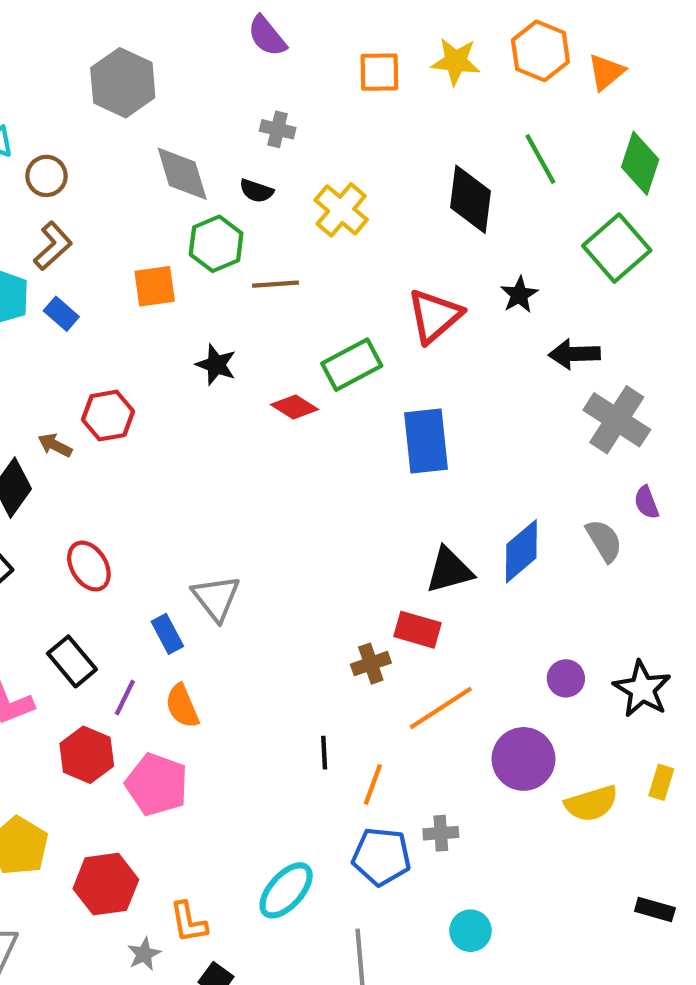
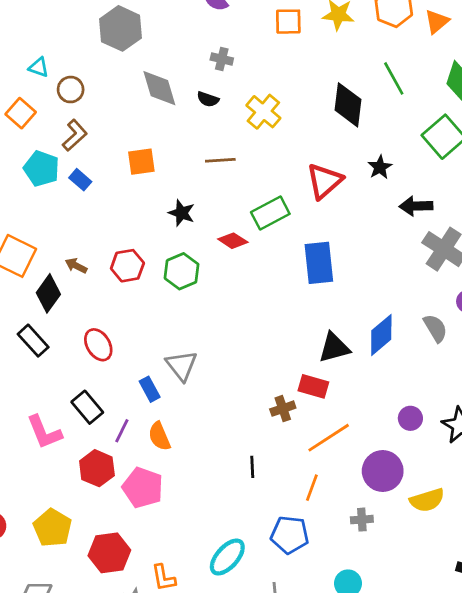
green hexagon: (216, 244) -> (182, 271), moved
red hexagon: (108, 416) -> (127, 266), moved
orange line: (373, 784) -> (312, 488), moved
gray cross: (441, 833) -> (362, 520), moved

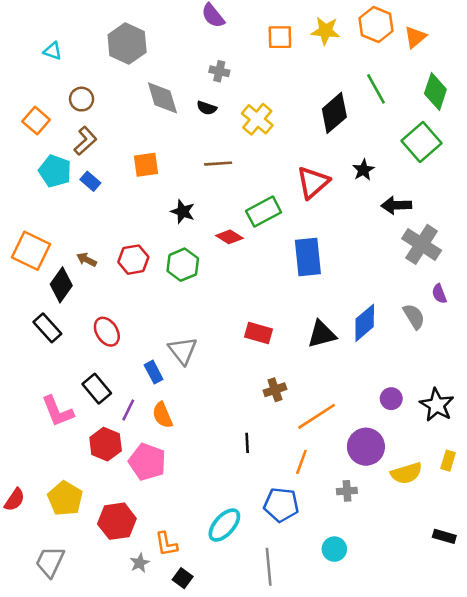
cyan triangle: (39, 67) -> (52, 51), moved
black diamond: (348, 105) -> (334, 113), turned 42
red rectangle: (313, 386) -> (259, 333), moved

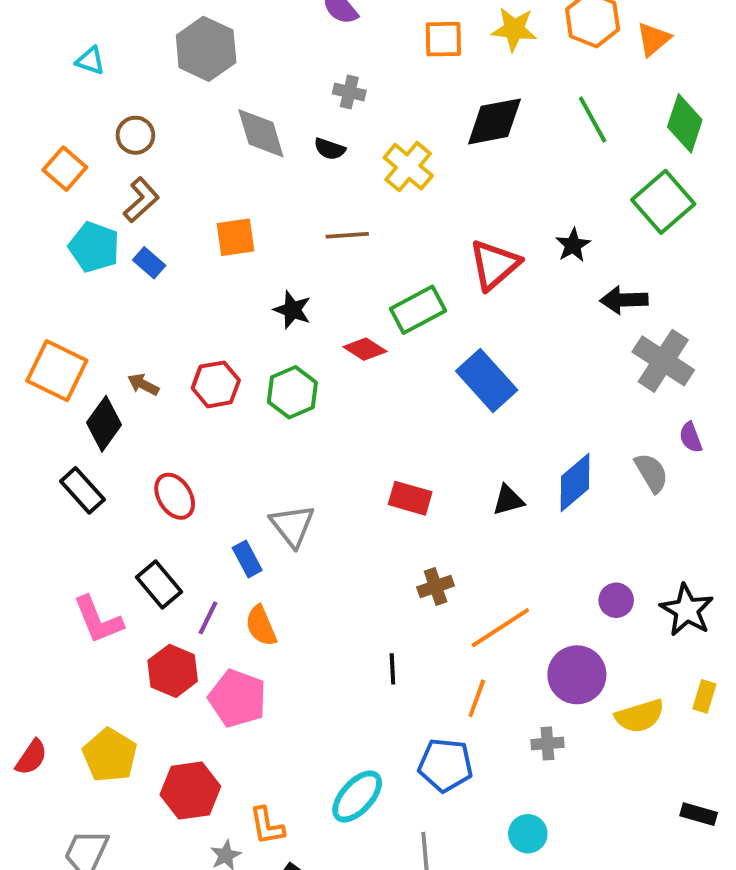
black diamond: (334, 113) -> (494, 121), moved, turned 30
blue rectangle: (308, 257) -> (487, 380), turned -36
black triangle: (322, 334) -> (508, 500), size x0.7

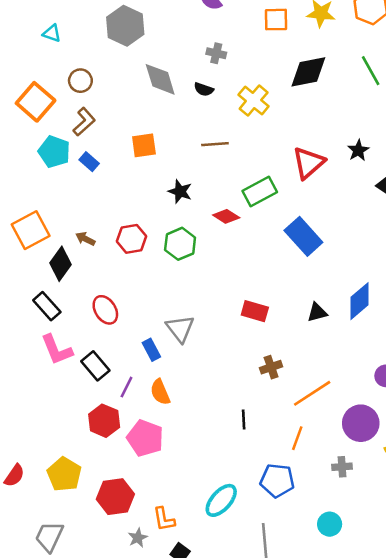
orange square: (65, 169) -> (36, 102), size x1.4
orange square: (57, 371) -> (31, 230), turned 36
pink L-shape: (98, 620) -> (57, 350), moved

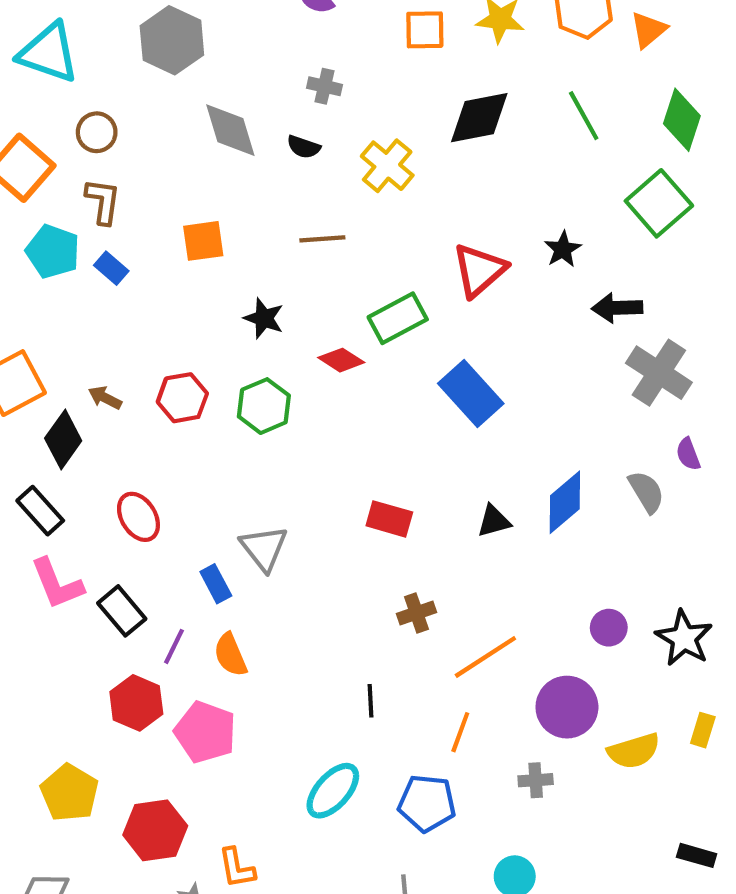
cyan triangle: (52, 33) -> (49, 53), size x2.0
brown L-shape: (84, 122) -> (103, 201), turned -40
cyan ellipse: (221, 500) -> (333, 791), moved

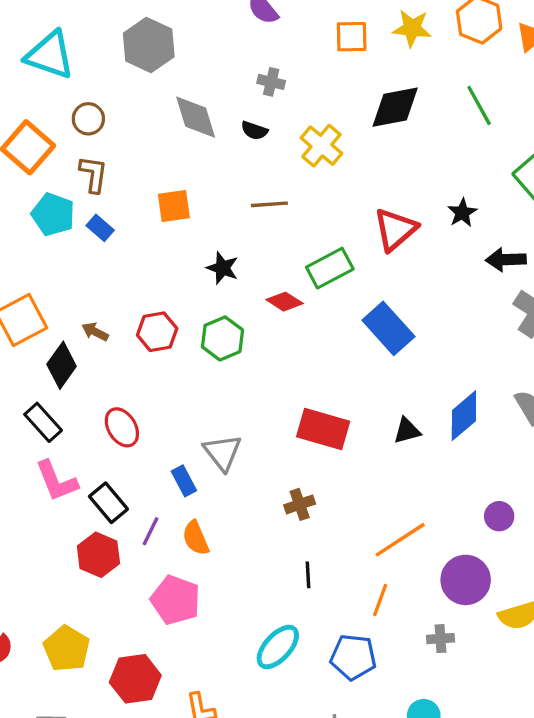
red rectangle: (389, 519) -> (323, 429), size x1.4
brown cross: (416, 613) -> (300, 504), moved
red hexagon: (136, 703) -> (98, 555), moved

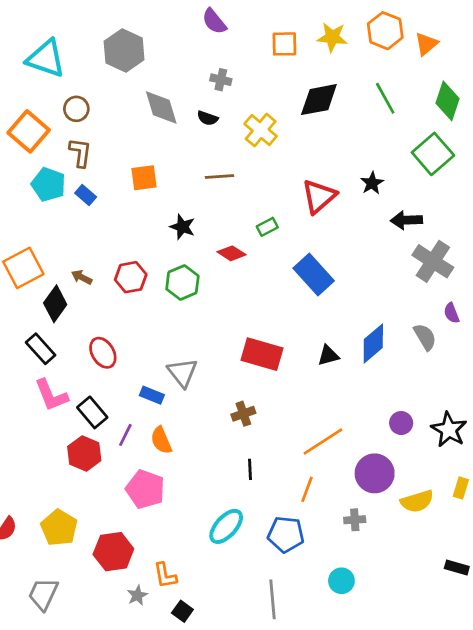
green rectangle: (330, 268) -> (267, 227), size x0.6
blue rectangle: (184, 481) -> (152, 395), turned -40

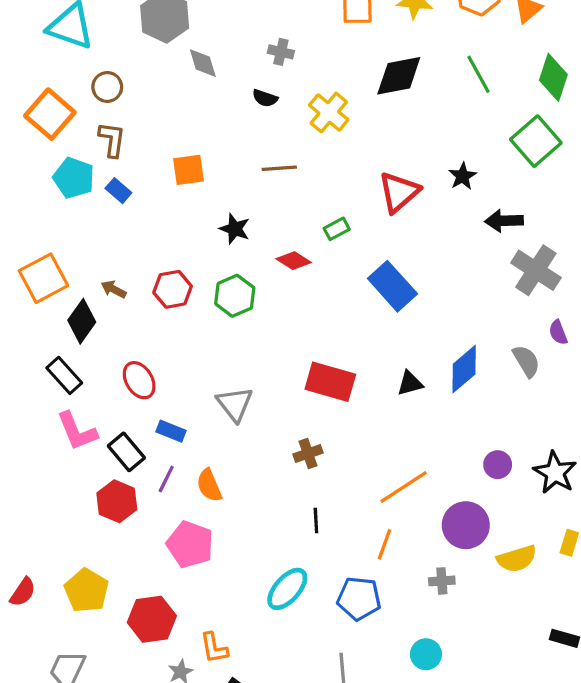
gray diamond: (161, 108) -> (203, 63), moved, size x0.7
blue rectangle: (152, 395) -> (171, 431), moved

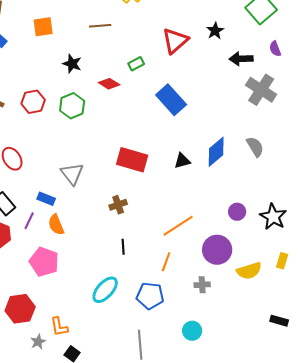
purple semicircle: (558, 332) -> (275, 49), moved
blue rectangle: (171, 431) -> (46, 199), moved

